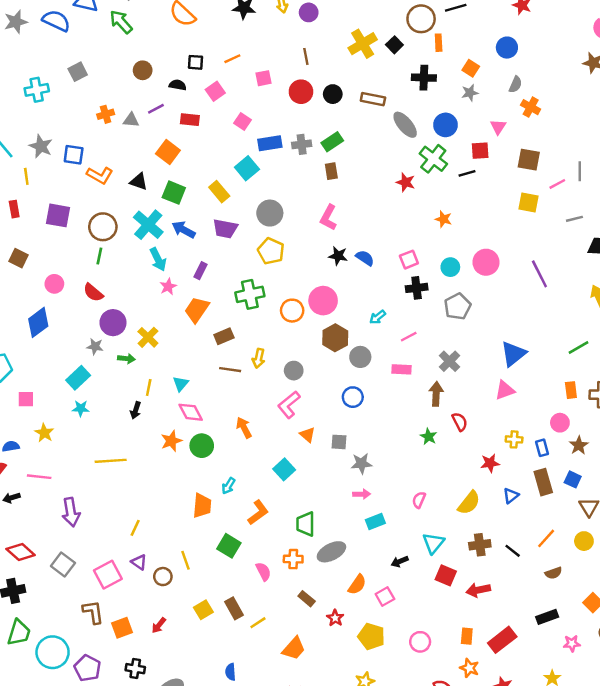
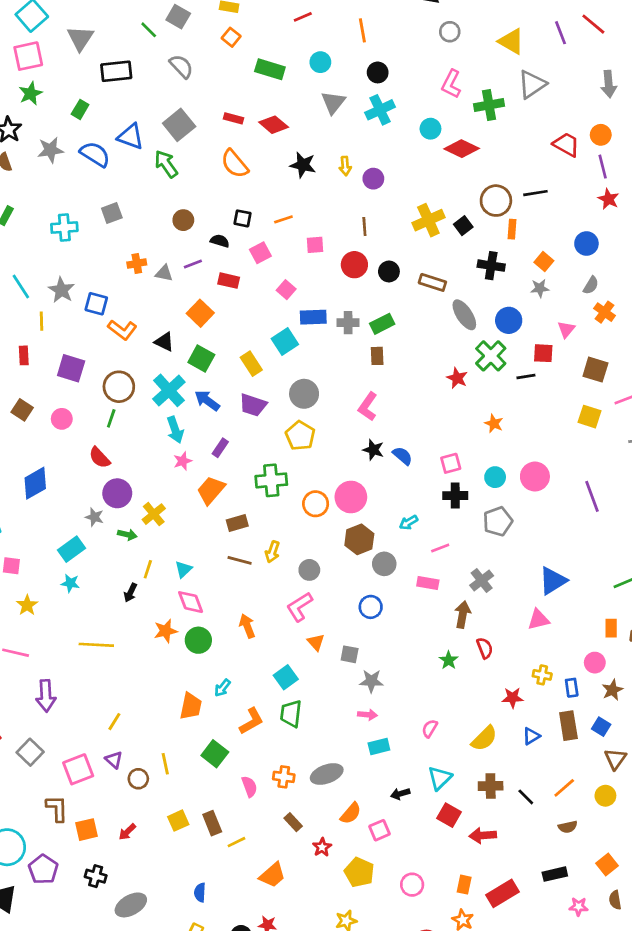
pink circle: (54, 284) -> (62, 419), moved
green trapezoid: (305, 524) -> (291, 714), moved

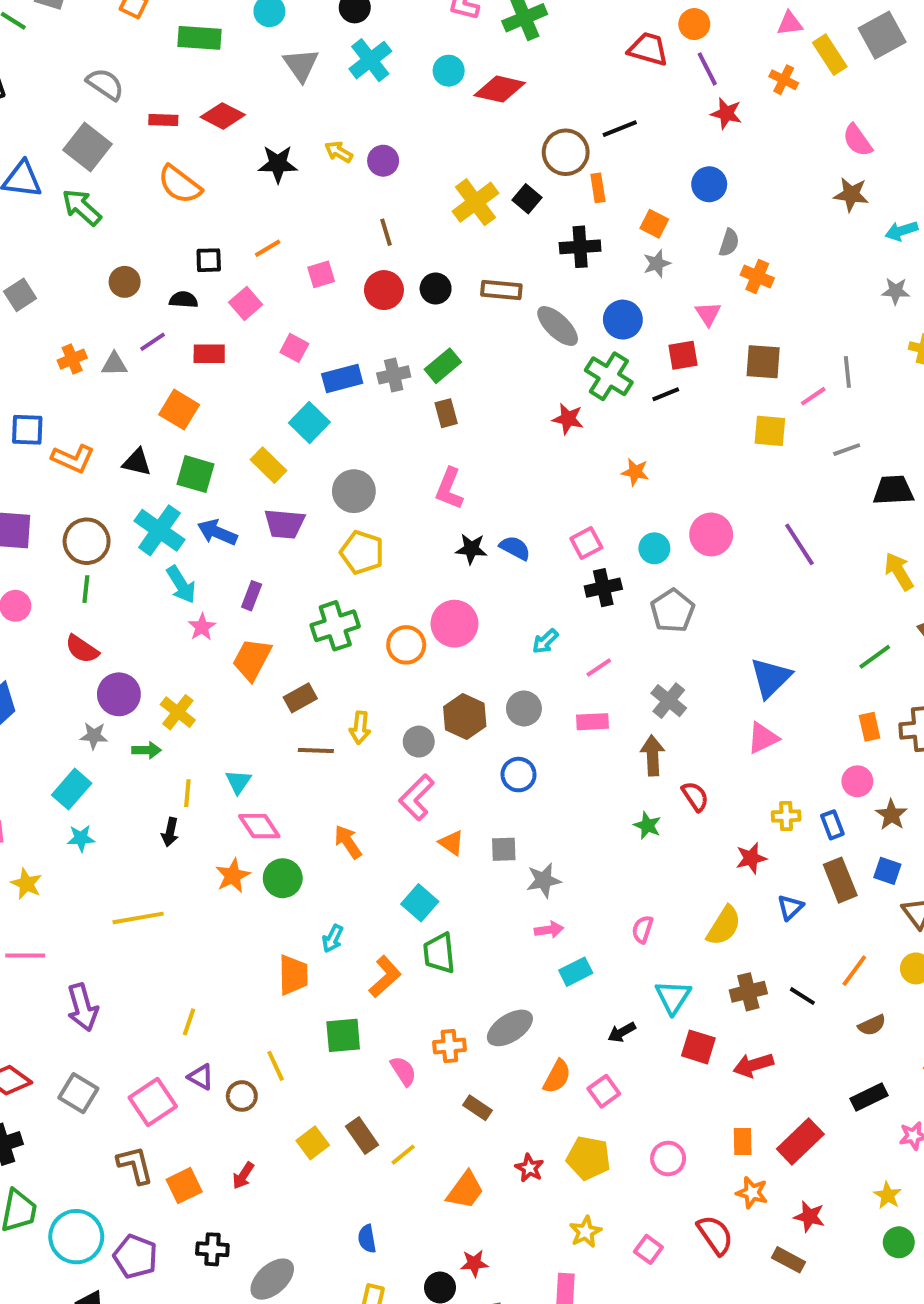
gray semicircle: (181, 66) -> (105, 84), moved
yellow arrow: (345, 166) -> (339, 152), turned 138
brown hexagon: (359, 539) -> (465, 717), moved
green square: (215, 754) -> (343, 1035), turned -30
red star: (322, 847) -> (529, 1168), moved

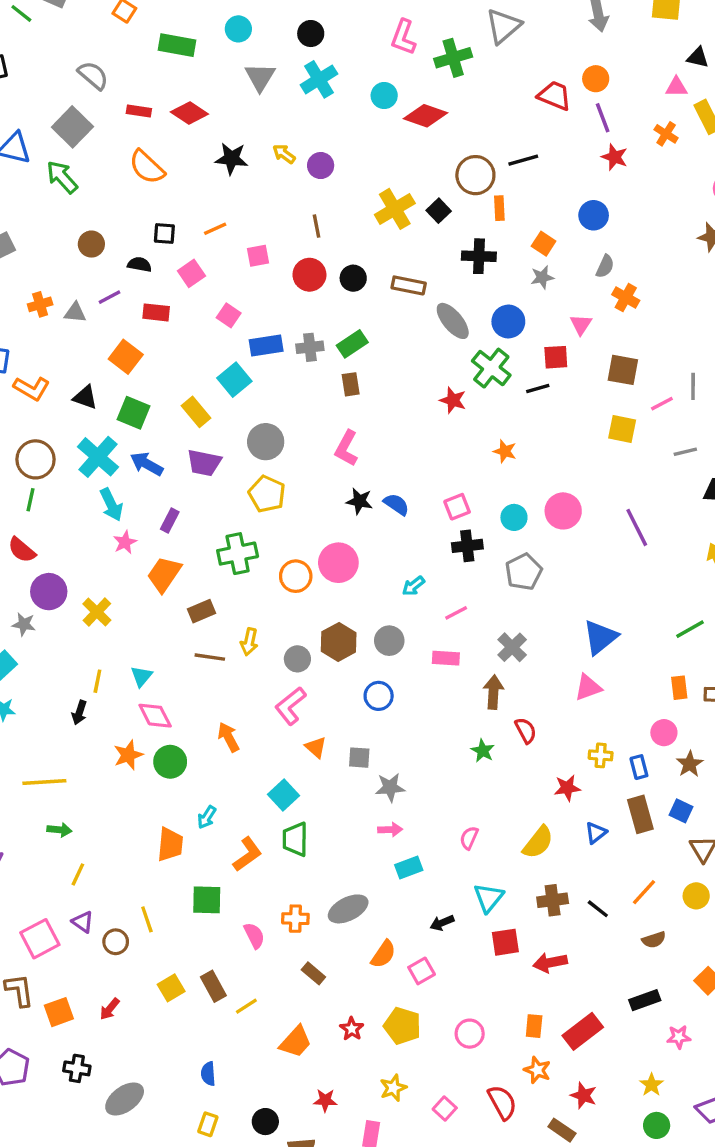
green arrow: (147, 750) -> (59, 830), moved
red square: (698, 1047) -> (505, 942), turned -32
red star: (474, 1263) -> (325, 1100), moved

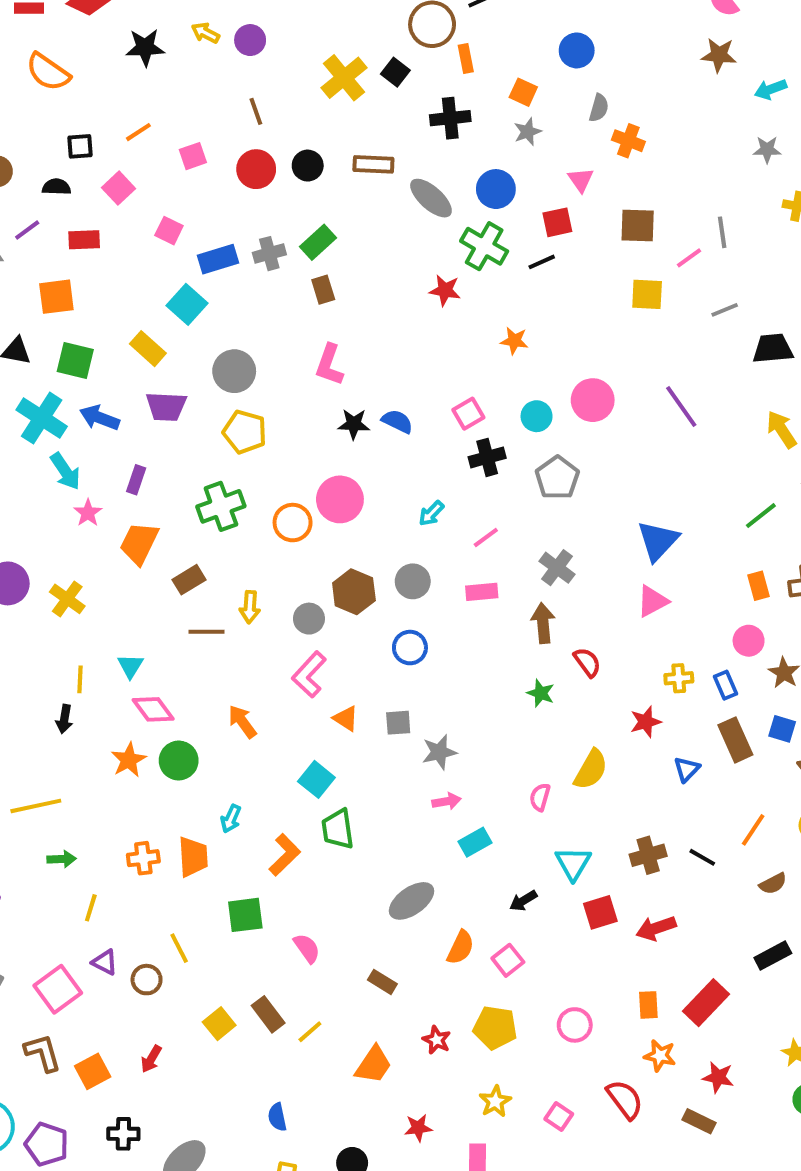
orange square: (126, 357) -> (56, 297), turned -36
yellow semicircle: (538, 842) -> (591, 770), moved
orange cross: (295, 919) -> (143, 858), moved

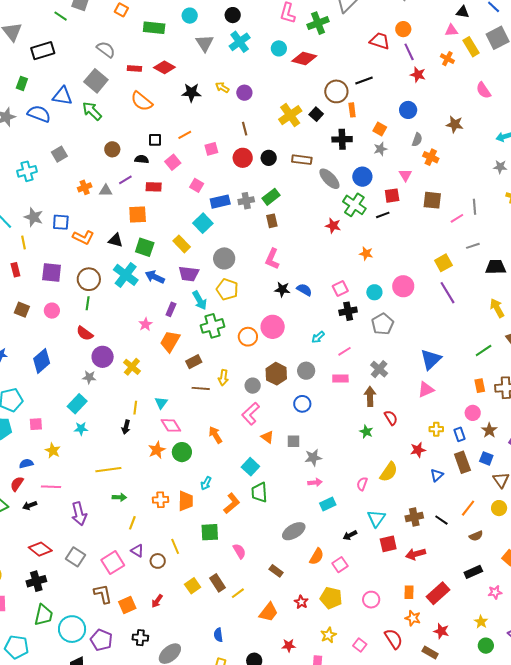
brown star: (719, 55) -> (455, 124), moved
yellow square: (647, 294) -> (443, 263), moved, turned -36
cyan arrow: (65, 471) -> (200, 300), moved

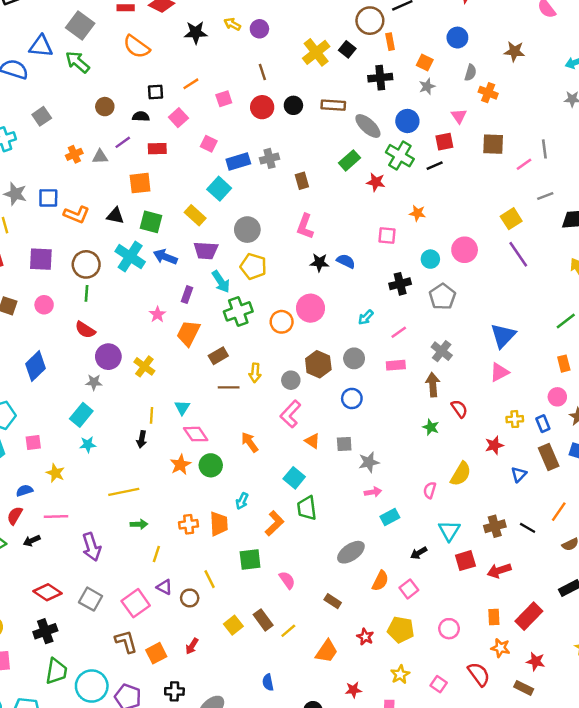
green rectangle: (271, 197) -> (350, 160), moved
pink square: (340, 288) -> (387, 235), moved, turned 35

